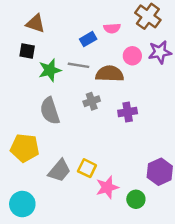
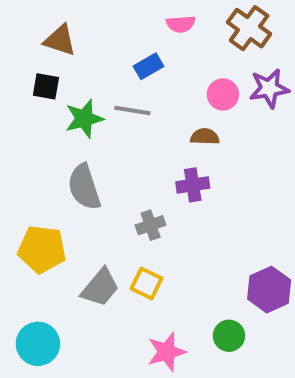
pink semicircle: (112, 28) -> (181, 24), moved
brown semicircle: (110, 74) -> (205, 137), moved, size x0.6
gray cross: (92, 101) -> (151, 225), moved
purple cross: (128, 112) -> (193, 185), moved
pink star: (107, 187) -> (167, 352), moved

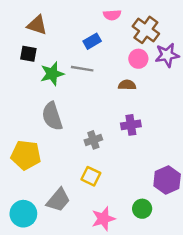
brown cross: (249, 28) -> (146, 30), moved
purple cross: (193, 185) -> (131, 125), moved
gray trapezoid: (100, 288) -> (58, 200), moved

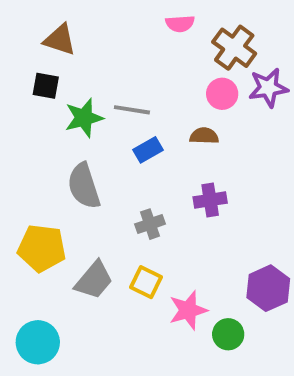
blue rectangle: (92, 41) -> (148, 150), moved
gray trapezoid: (58, 200) -> (94, 280), moved
pink star: (103, 219) -> (188, 310), moved

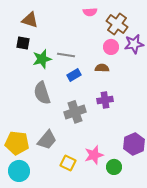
gray cross: (150, 224) -> (75, 112), size x1.5
yellow pentagon: (42, 248) -> (17, 143), moved
yellow square: (146, 282) -> (68, 163), moved

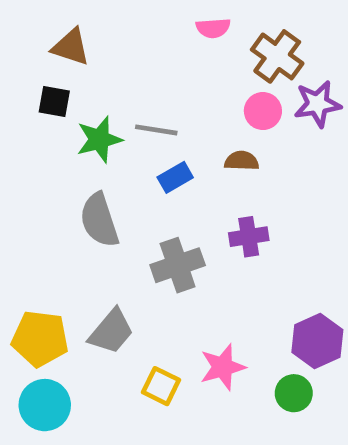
green circle: (114, 167) -> (294, 393), moved

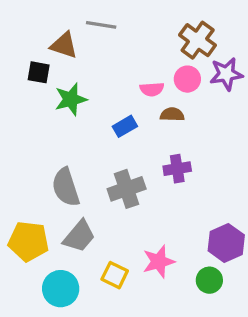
pink semicircle: (213, 28) -> (152, 89), moved
brown triangle: (71, 47) -> (64, 45), moved
gray line: (156, 130) -> (101, 25), moved
gray semicircle: (99, 220) -> (66, 187), moved
cyan circle: (45, 405) -> (61, 289), moved

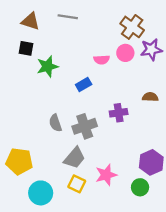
brown triangle: (64, 45) -> (30, 21), moved
brown semicircle: (172, 115) -> (150, 97), moved
gray semicircle: (66, 187) -> (55, 123), moved, size x0.7
gray trapezoid: (79, 236) -> (75, 158), moved

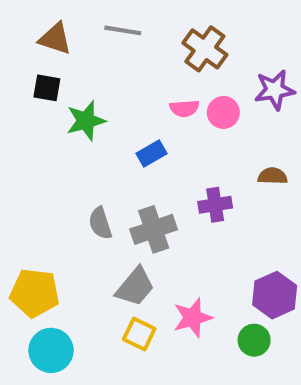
brown cross: (132, 27) -> (205, 49), moved
pink circle: (125, 53) -> (223, 112), moved
cyan circle: (41, 193) -> (51, 350), moved

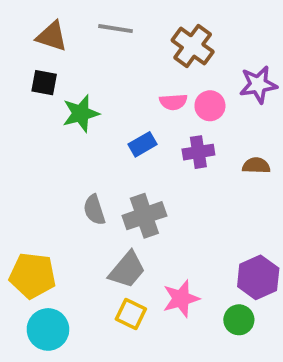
purple cross: (215, 205) -> (198, 152), moved

